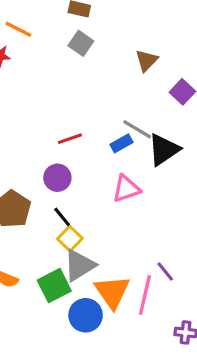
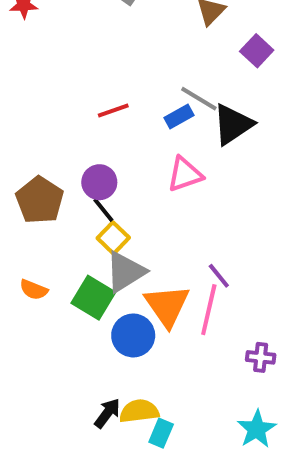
purple circle: (57, 178) -> (99, 182), moved
purple line: (165, 272) -> (219, 276), moved
green square: (54, 286) -> (93, 298), turned -32

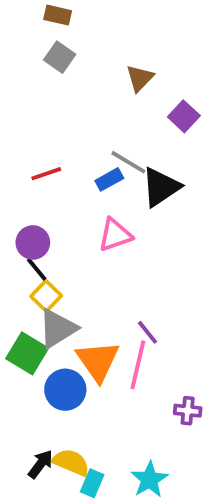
yellow semicircle: (139, 411) -> (71, 462), turned 30
cyan star: (257, 429) -> (149, 479), moved

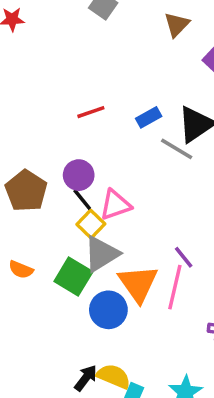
gray line: (128, 162) -> (177, 149), moved
pink triangle: (115, 235) -> (115, 205), moved

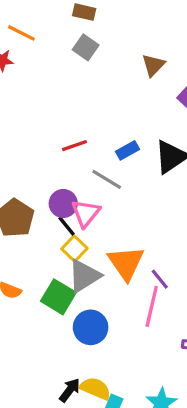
gray line: (177, 149) -> (107, 179), moved
pink triangle: (115, 205) -> (86, 213), moved, turned -32
orange triangle: (138, 284) -> (126, 263), moved

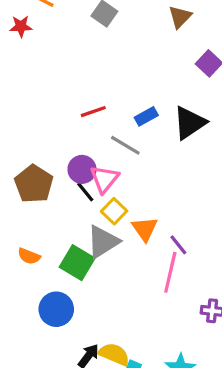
brown triangle: (153, 65) -> (180, 17), moved
yellow square: (74, 249) -> (114, 211), moved
orange triangle: (126, 263) -> (145, 229), size x0.7
blue circle: (91, 327) -> (56, 309), moved

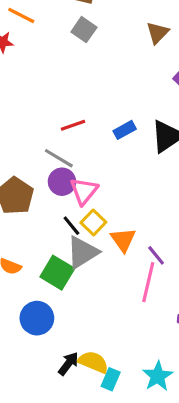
gray line: (125, 145) -> (59, 158), moved
black line: (85, 192) -> (71, 226), moved

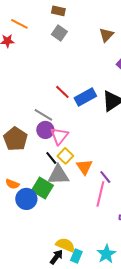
red line: (73, 125) -> (62, 92), moved, turned 63
blue rectangle: (125, 130) -> (85, 97), size x1.5
gray triangle: (82, 252) -> (58, 175), turned 30
blue circle: (37, 318) -> (26, 199), moved
black arrow: (68, 364) -> (56, 257), moved

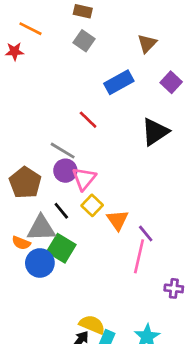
blue rectangle: (85, 97) -> (119, 82), moved
black line: (51, 158) -> (61, 211), moved
gray triangle: (58, 175) -> (41, 228), moved

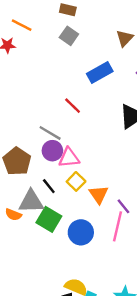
pink triangle: (84, 179) -> (69, 158), turned 45
blue circle: (40, 263) -> (81, 232), moved

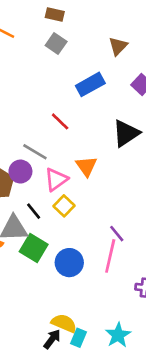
purple circle: (52, 151) -> (20, 172), moved
pink triangle: (69, 158) -> (56, 179), turned -30
orange triangle: (99, 194) -> (86, 166), moved

